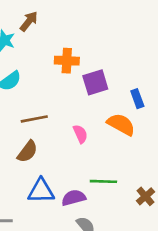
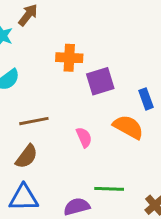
blue triangle: (41, 191) -> (24, 198), moved

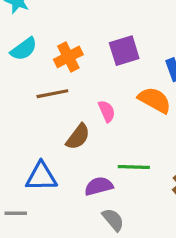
orange cross: (69, 58) -> (68, 57), moved, turned -30
brown semicircle: (27, 156) -> (78, 137), moved

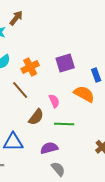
brown line: (52, 94) -> (20, 90), turned 60
green line: (134, 167) -> (64, 124), moved

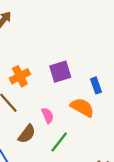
green line: (64, 124) -> (59, 142), turned -54

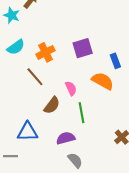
green line: (59, 142) -> (81, 113), turned -48

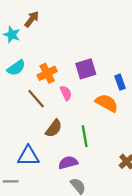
pink semicircle: (71, 88) -> (66, 93), moved

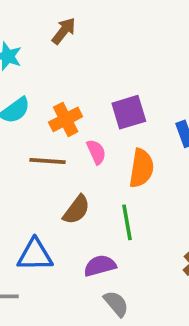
brown arrow: (32, 19) -> (64, 31), moved
brown line: (36, 99) -> (48, 161), turned -45
orange semicircle: (107, 103) -> (141, 168), moved, turned 70

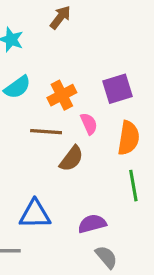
brown semicircle: (76, 210) -> (71, 159), moved
green line: (127, 222) -> (133, 186), moved

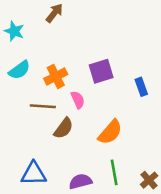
orange semicircle: (129, 138) -> (110, 132), moved, turned 32
green line: (133, 186) -> (114, 172), moved

